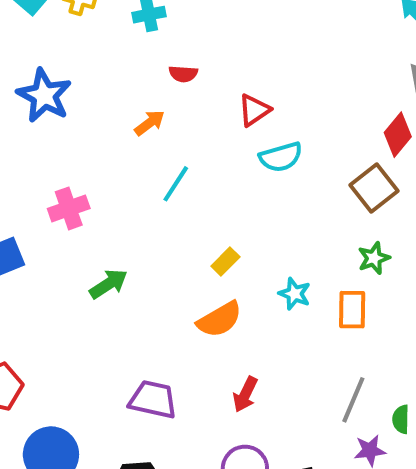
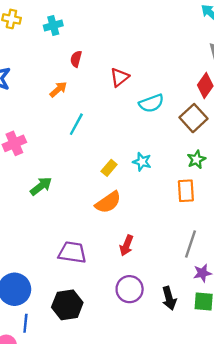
red semicircle: (183, 74) -> (76, 59), turned 105
cyan semicircle: (281, 157) -> (151, 103), moved
cyan star: (295, 294) -> (142, 162), moved

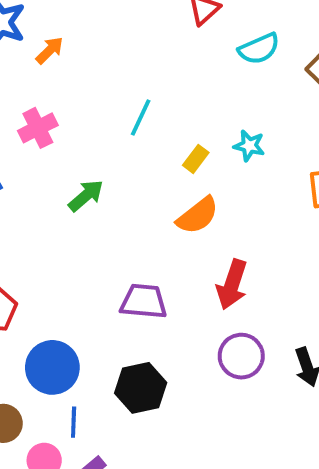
orange arrow: (58, 89) -> (50, 50), moved
cyan line: (76, 124) -> (141, 118), moved
red arrow: (127, 245) -> (232, 285), size x1.4

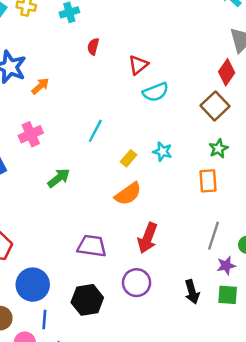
cyan semicircle: (259, 49) -> (156, 92), moved
purple circle: (241, 356) -> (137, 283), moved

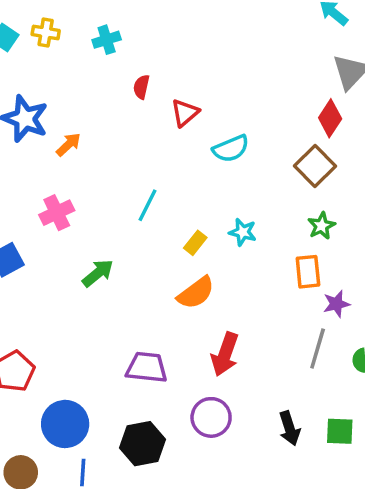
red triangle: (138, 65) -> (185, 113), moved
purple star: (226, 266) -> (336, 304), moved

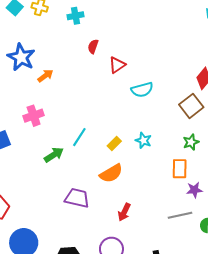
cyan line: (147, 205) -> (79, 137), moved
gray line: (318, 349) -> (180, 215), turned 55
red arrow: (225, 354) -> (124, 212), size x0.7
purple trapezoid: (147, 367) -> (77, 198), moved

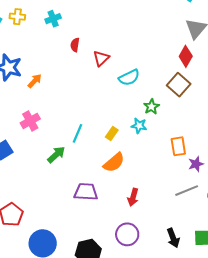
green star: (191, 142) -> (151, 107), moved

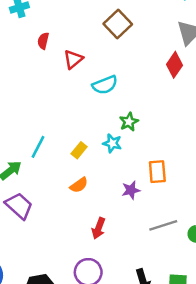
brown square: (179, 85) -> (118, 24), moved
orange semicircle: (114, 163) -> (79, 185), size x0.7
purple star: (196, 164) -> (131, 190), moved
purple trapezoid: (86, 192) -> (19, 206), moved, turned 35

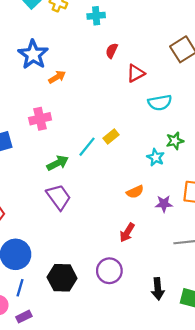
yellow rectangle: (79, 150) -> (111, 136), moved
orange semicircle: (79, 185) -> (135, 192), moved

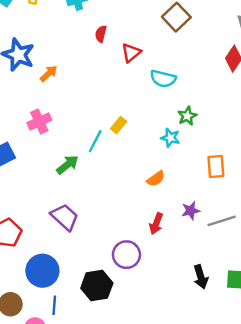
cyan semicircle: (160, 103) -> (163, 79), turned 35
purple trapezoid: (59, 197) -> (65, 217), moved
purple star: (164, 204) -> (191, 211), moved
purple circle: (109, 271) -> (126, 255), moved

